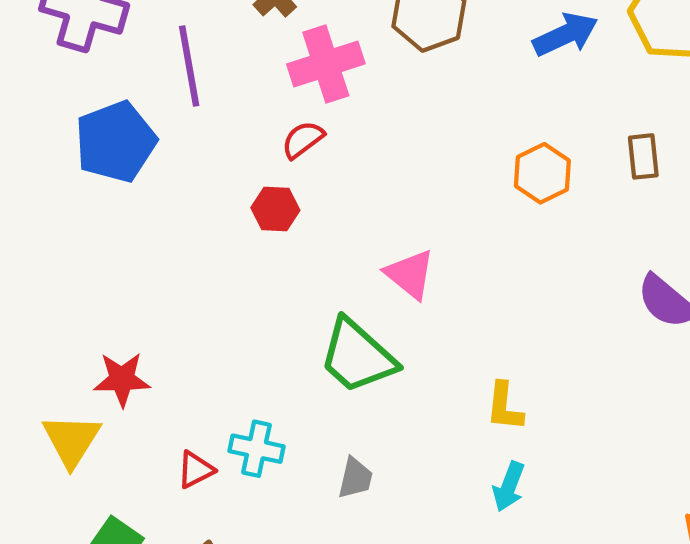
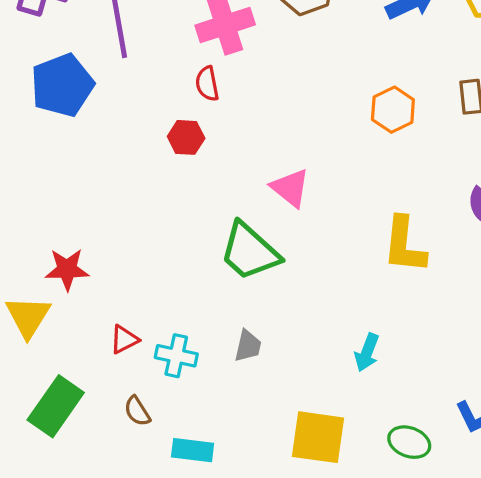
red semicircle: (303, 140) -> (207, 84), turned -64
yellow L-shape: (505, 407) -> (404, 245), moved, size x1.5
cyan cross: (256, 449) -> (176, 356), moved

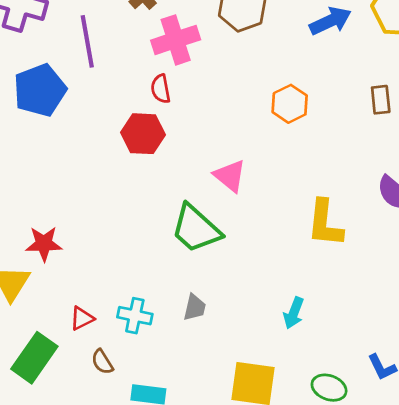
orange hexagon: (393, 110) -> (290, 104), moved
red hexagon: (186, 137) -> (143, 134), size x1.4
red triangle: (124, 339) -> (82, 318), moved

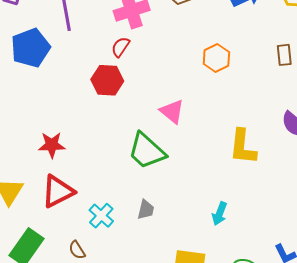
red semicircle: (161, 89) -> (120, 47), turned 45
red star: (44, 244) -> (52, 145), moved
cyan cross: (135, 316) -> (101, 216), turned 30
red triangle: (82, 318) -> (58, 191), moved, size x1.8

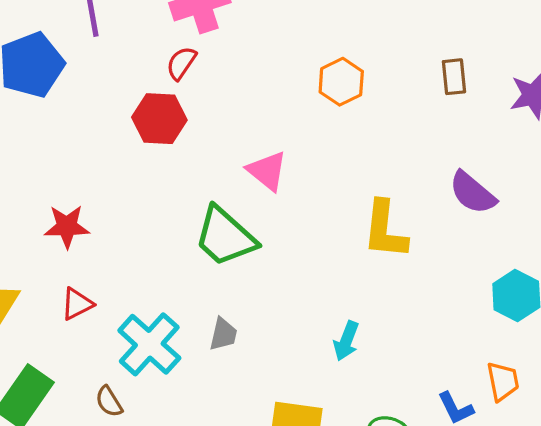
red triangle: (58, 191) -> (77, 304), size x0.6
cyan cross: (101, 216) -> (149, 344), size x1.5

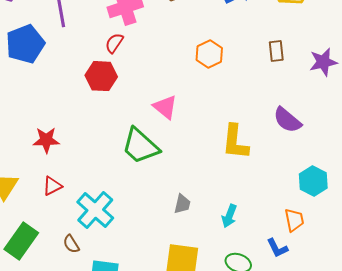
gray trapezoid: (223, 334) -> (182, 204), moved
cyan arrow: (346, 341) -> (229, 216), moved
orange trapezoid: (503, 381) -> (294, 220), moved

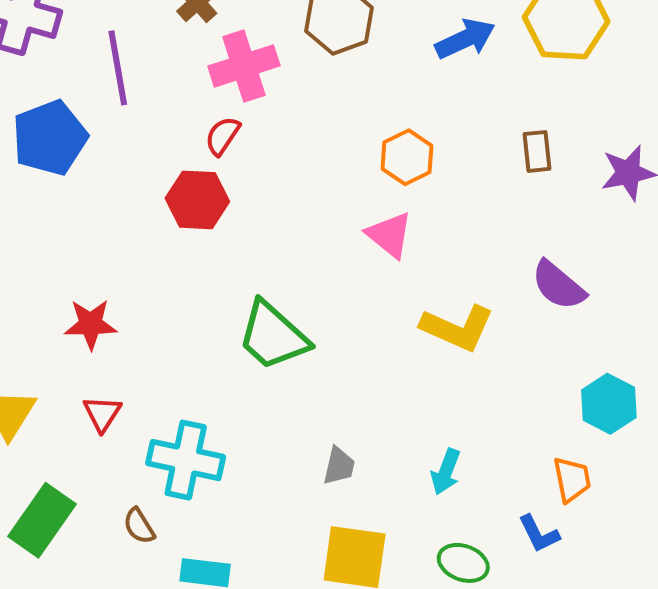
pink triangle: (165, 107) -> (389, 235), moved
yellow L-shape: (235, 142) -> (457, 328), turned -72
red triangle: (52, 186) -> (102, 413), turned -30
gray trapezoid: (182, 204) -> (339, 466), moved
cyan cross: (95, 210) -> (186, 460), turned -30

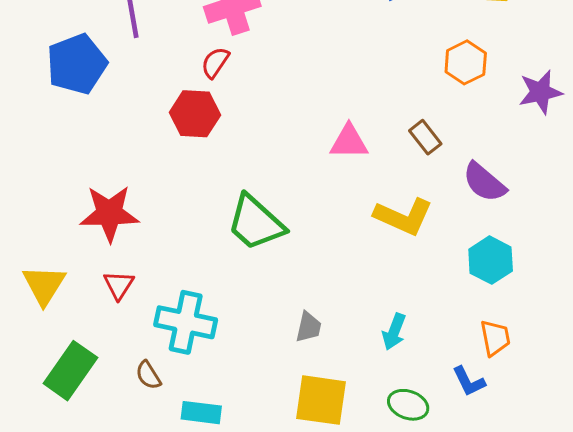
brown rectangle: (537, 151) -> (425, 137), moved, turned -32
orange hexagon: (407, 157) -> (466, 62), moved
pink triangle: (389, 235) -> (349, 142), turned -39
red star: (91, 324) -> (109, 213), size x1.4
cyan hexagon: (609, 404) -> (491, 260), moved

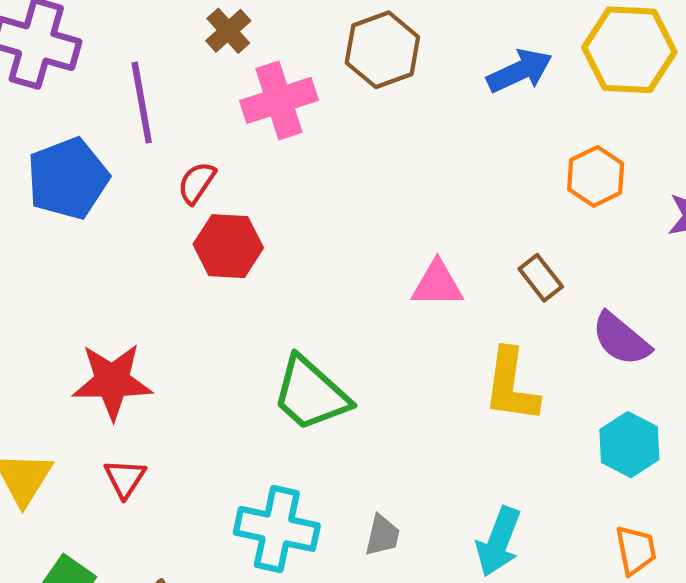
red semicircle: (215, 62) -> (197, 183), moved
yellow L-shape: (403, 216) -> (511, 385), turned 74
cyan cross: (186, 322) -> (277, 529), moved
cyan arrow: (394, 332) -> (499, 542), size x1.4

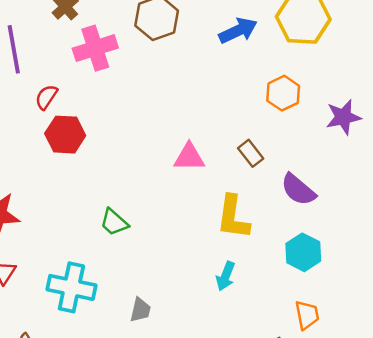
green trapezoid: (311, 394) -> (114, 222), size x0.6
cyan cross: (277, 529) -> (71, 287), moved
gray trapezoid: (382, 535) -> (140, 310), moved
cyan arrow: (499, 542) -> (226, 276), moved, size x0.7

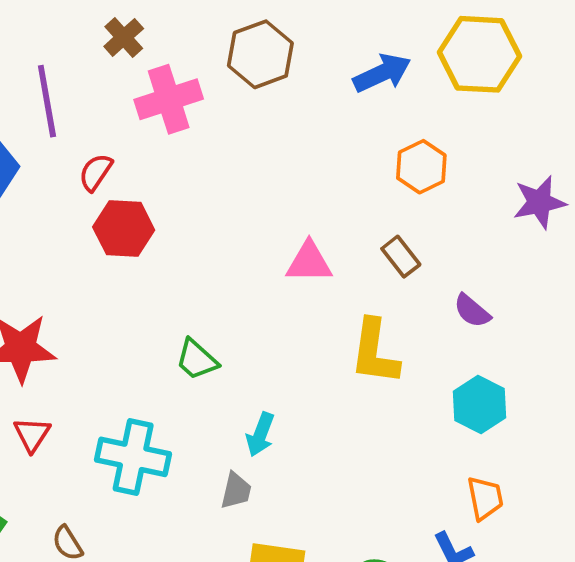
orange hexagon: (283, 93) -> (421, 167), moved
purple semicircle: (298, 190) -> (472, 311), size x0.7
cyan arrow: (226, 276) -> (260, 434), moved

